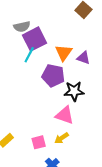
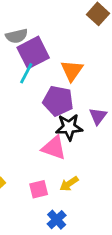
purple triangle: (83, 58) -> (98, 116), moved, turned 48
black star: (74, 91) -> (69, 127), moved
pink triangle: (65, 115) -> (54, 148), moved

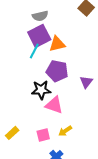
gray semicircle: (17, 36) -> (40, 16), moved
orange triangle: (72, 71) -> (57, 44), moved, turned 42
black star: (69, 127) -> (41, 90), moved

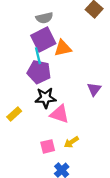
cyan line: (34, 51) -> (38, 56), turned -42
purple pentagon: (57, 71) -> (39, 72), moved
yellow rectangle: (12, 133) -> (14, 114), moved

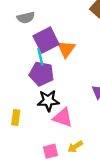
gray semicircle: (44, 18) -> (26, 18), moved
orange triangle: (63, 48) -> (66, 49), turned -42
yellow rectangle: (14, 114) -> (16, 117), turned -40

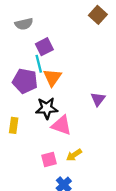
purple square: (46, 40) -> (44, 47), size x0.7
orange triangle: (66, 49) -> (52, 77), moved
purple pentagon: (42, 74) -> (25, 81), moved

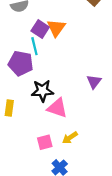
purple square: (44, 47) -> (40, 29), turned -30
orange triangle: (52, 77) -> (56, 28), moved

